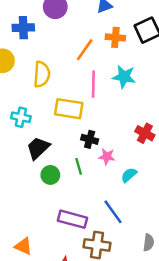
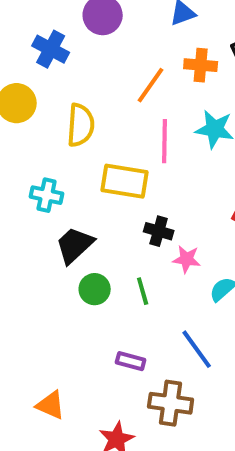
blue cross: (23, 28) -> (51, 49), turned 30
green line: (79, 166) -> (143, 291), moved
purple rectangle: (72, 219) -> (131, 361), size x0.6

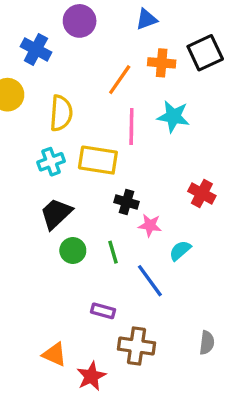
cyan cross: (47, 195) -> (51, 162), moved, turned -32
blue line: (197, 349) -> (150, 281), moved
orange triangle: (51, 405) -> (54, 354), moved

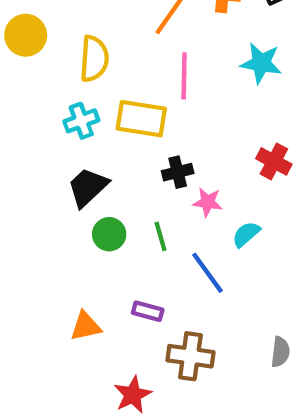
cyan star: (173, 116) -> (261, 63), moved
black cross: (126, 202) -> (178, 172), turned -30
orange triangle: (54, 354) -> (86, 326), moved, turned -36

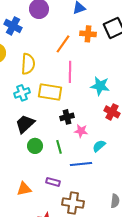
cyan star: (261, 63) -> (100, 86), moved
blue line: (208, 273) -> (81, 164), turned -60

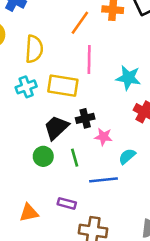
black trapezoid: (25, 124) -> (56, 128), moved

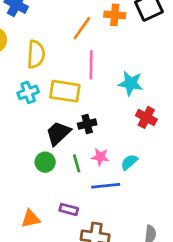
pink star: (103, 137) -> (100, 157), moved

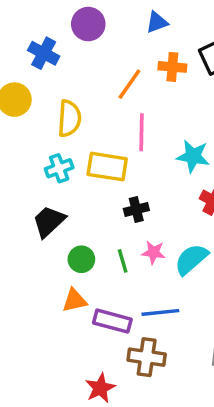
black trapezoid: (58, 133) -> (49, 221), moved
cyan semicircle: (129, 162) -> (191, 259), size x1.5
blue line: (106, 186) -> (160, 312), moved
purple rectangle: (69, 209) -> (112, 321), size x1.5
orange triangle: (31, 219) -> (75, 300), moved

